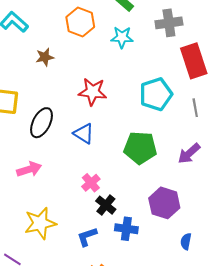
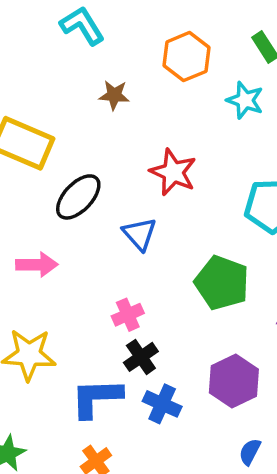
blue L-shape: (87, 237) -> (96, 398), size x1.5

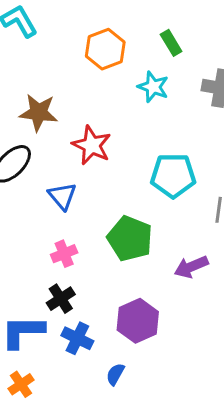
brown star: (114, 95) -> (39, 113), moved, size x1.5
pink cross: (128, 315) -> (64, 254), moved
blue semicircle: (250, 452) -> (115, 374), moved

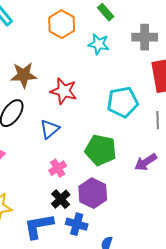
blue triangle: (62, 196) -> (50, 129), turned 40
purple hexagon: (138, 321) -> (93, 193), moved

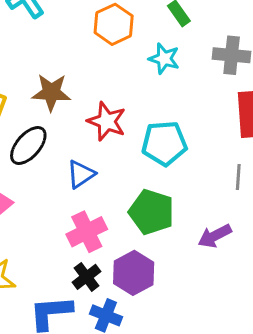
cyan pentagon: (123, 102) -> (164, 143), moved
pink cross: (58, 168) -> (87, 232), size x1.5

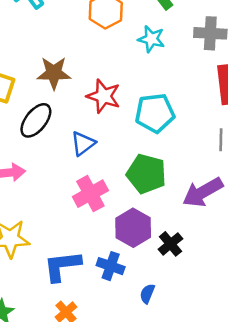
purple arrow: (215, 236) -> (203, 192), size x1.4
black cross: (87, 277) -> (170, 244), moved

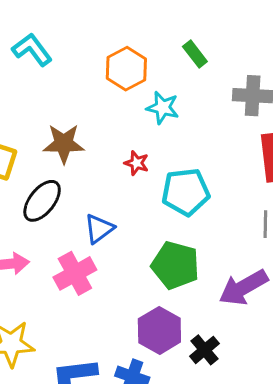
cyan star: (151, 39) -> (163, 108), moved
red star: (104, 96) -> (136, 163), moved, size x0.6
pink cross: (90, 194) -> (75, 273), moved

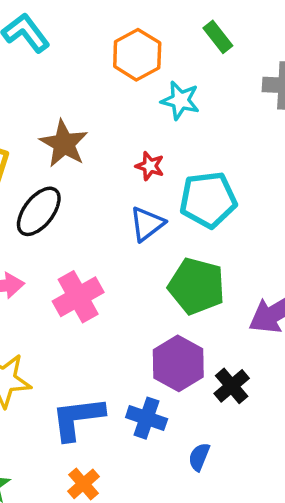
brown star: (64, 144) -> (64, 144), turned 30
blue triangle: (99, 229) -> (147, 224), moved

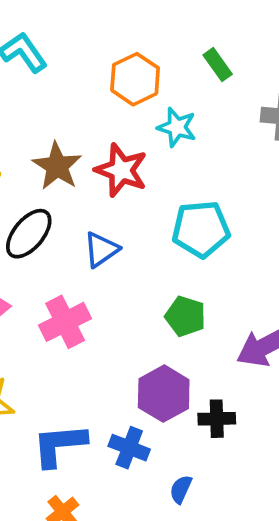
red star: (150, 166) -> (121, 170), moved, size x1.8
blue triangle: (147, 224) -> (101, 250), moved
green pentagon: (197, 286) -> (185, 316), size x0.7
black cross: (232, 386) -> (217, 419), turned 36

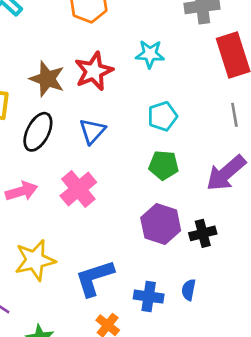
cyan star: (177, 127) -> (150, 54), moved
red star: (121, 170) -> (94, 71), turned -30
cyan pentagon: (201, 229) -> (162, 116), moved, size x0.7
blue cross: (129, 448) -> (149, 297), moved

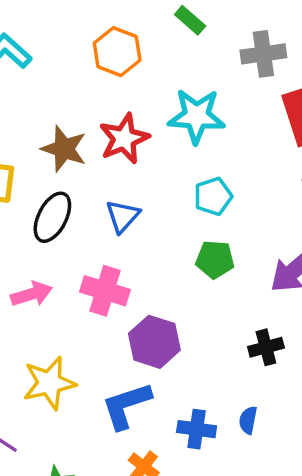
cyan star: (150, 54) -> (196, 116), size x1.5
pink cross: (78, 189) -> (105, 291), turned -33
purple hexagon: (161, 224) -> (154, 342), moved

